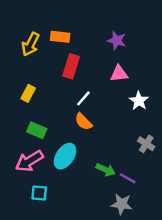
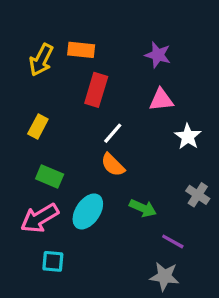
green arrow: (106, 170) -> (143, 208), moved

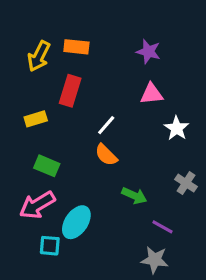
red rectangle: (96, 90) -> (70, 91), moved
yellow rectangle: (38, 127) -> (36, 119), turned 45
cyan ellipse: (88, 211) -> (76, 222), moved

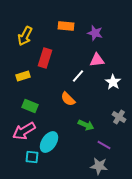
orange rectangle: (76, 47) -> (66, 26), moved
white line: (106, 125) -> (78, 76), moved

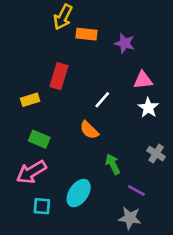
yellow arrow: (25, 36) -> (63, 17), moved
pink triangle: (97, 60) -> (143, 80), moved
green arrow: (86, 125) -> (113, 164), turned -140
cyan ellipse: (49, 142) -> (79, 193), moved

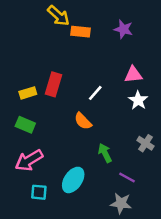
yellow arrow: (63, 17) -> (58, 16), turned -75
purple star: (125, 43) -> (123, 29), moved
red rectangle: (59, 76) -> (54, 84), moved
green rectangle: (39, 139) -> (25, 125), moved

